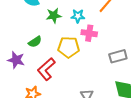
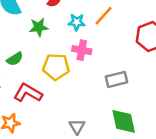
cyan star: (78, 16) -> (77, 22), moved
red L-shape: (46, 69) -> (28, 93), turned 70

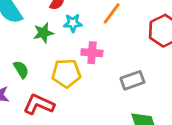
cyan star: (77, 22) -> (73, 23), moved
green semicircle: (15, 59) -> (21, 69), turned -84

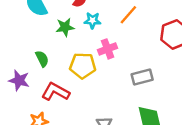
pink cross: (92, 53) -> (108, 49), turned -30

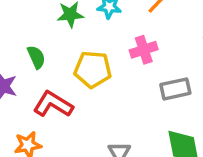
pink cross: (108, 49) -> (144, 50), moved

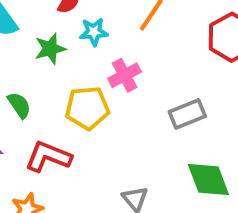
pink cross: (144, 50) -> (125, 75), moved

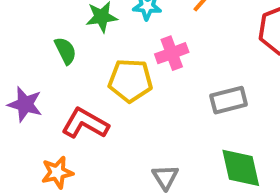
green semicircle: (19, 105) -> (65, 51), moved

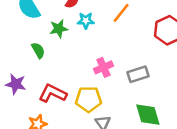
pink cross: (172, 53) -> (104, 67), moved
yellow pentagon: (130, 81) -> (88, 99), moved

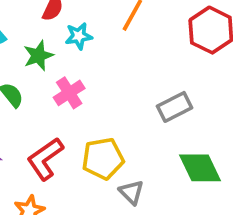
pink cross: (104, 67) -> (69, 93), moved
red L-shape: (53, 93) -> (45, 159), turned -52

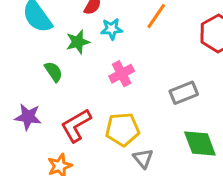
pink cross: (69, 93) -> (122, 74), moved

